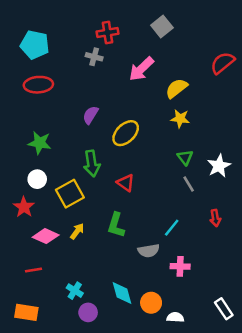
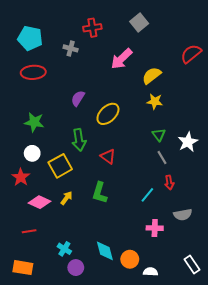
gray cross: (94, 57) -> (71, 48), moved
red arrow: (215, 218) -> (169, 182), moved
gray semicircle: (149, 251) -> (183, 215), moved

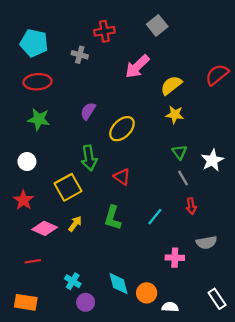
red semicircle: (191, 54) -> (217, 75), moved
green star: (34, 122) -> (39, 119), moved
white circle: (32, 153) -> (27, 162), moved
cyan line: (147, 195) -> (155, 217), moved

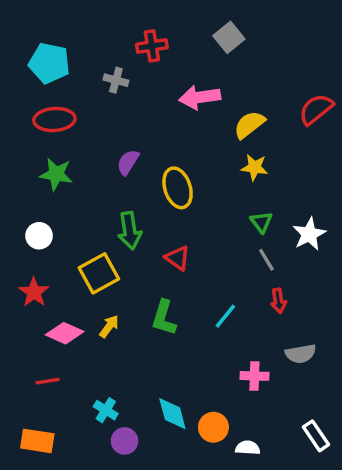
pink arrow: (137, 66) -> (200, 97), turned 36
yellow ellipse: (122, 129) -> (178, 188), turned -64

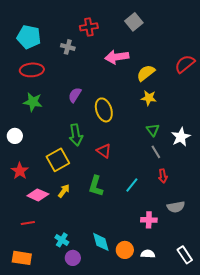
white circle: (39, 236) -> (15, 136), moved
white semicircle: (248, 448) -> (148, 254), moved

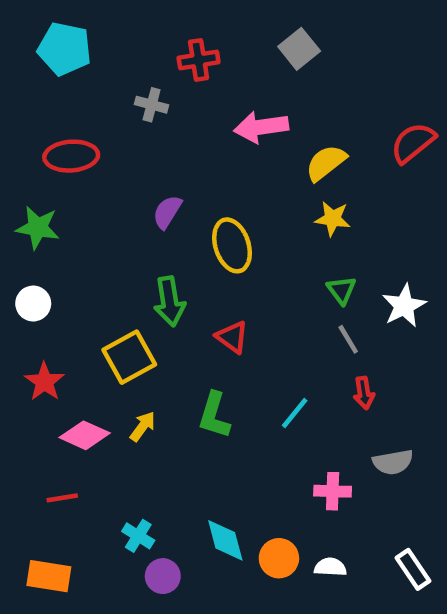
cyan pentagon: (29, 37) -> (64, 49), moved
green star: (33, 102) -> (38, 228), moved

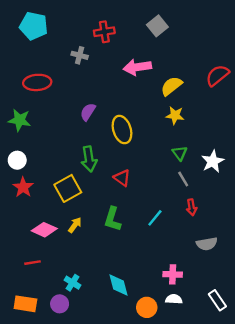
red star: (44, 382) -> (23, 187), moved
pink cross: (333, 491) -> (173, 274), moved
orange circle: (279, 558) -> (147, 307), moved
purple circle: (163, 576) -> (60, 304), moved

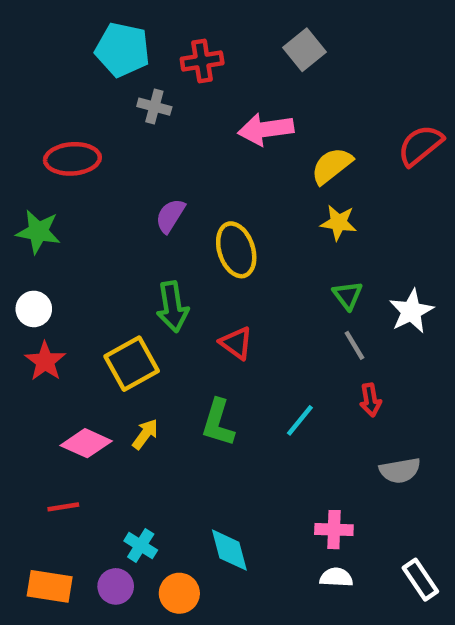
cyan pentagon: (34, 26) -> (122, 50), moved
orange circle: (147, 307) -> (179, 593), moved

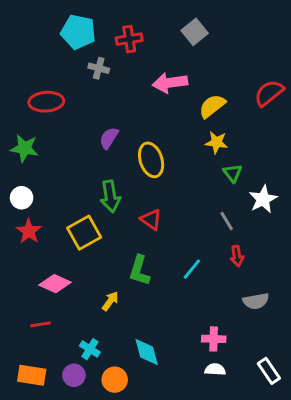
green triangle: (348, 295) -> (233, 173), moved
yellow arrow: (145, 434) -> (110, 301), moved

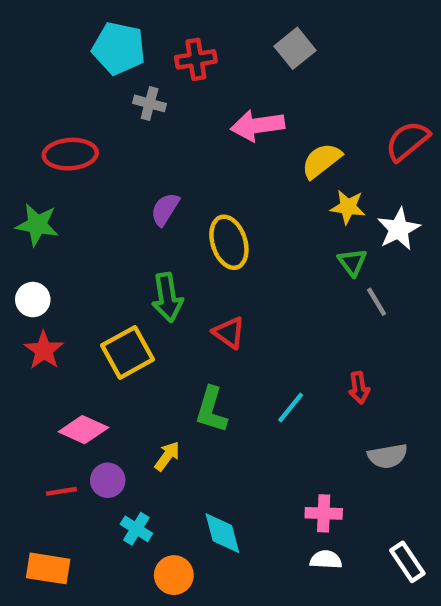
yellow star: (217, 142) -> (348, 207), moved
white star: (263, 199) -> (399, 229), moved
gray line: (227, 221) -> (377, 302), moved
purple circle: (74, 375) -> (108, 480), moved

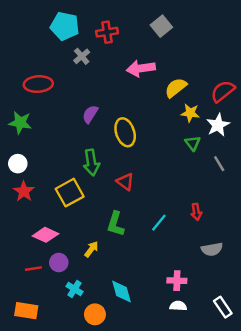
gray cross: (150, 103) -> (82, 56), turned 35
red semicircle: (407, 141) -> (223, 91), moved
gray line: (377, 302) -> (219, 164), moved

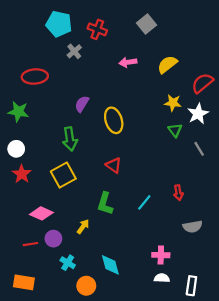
red cross: (107, 32) -> (97, 29), turned 30
pink arrow: (141, 68) -> (128, 62), size x0.7
yellow semicircle: (176, 88) -> (167, 64), moved
green arrow: (91, 162) -> (70, 139), moved
white rectangle: (223, 307) -> (191, 286), moved, turned 42

